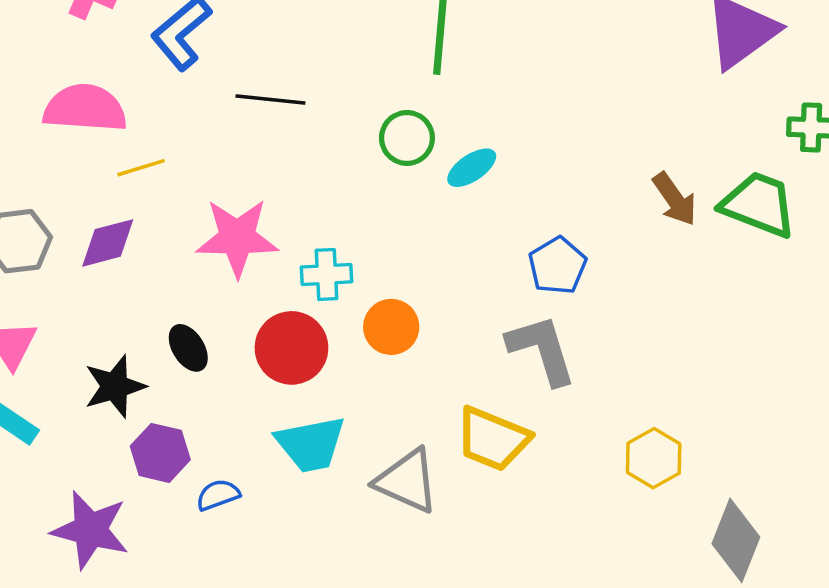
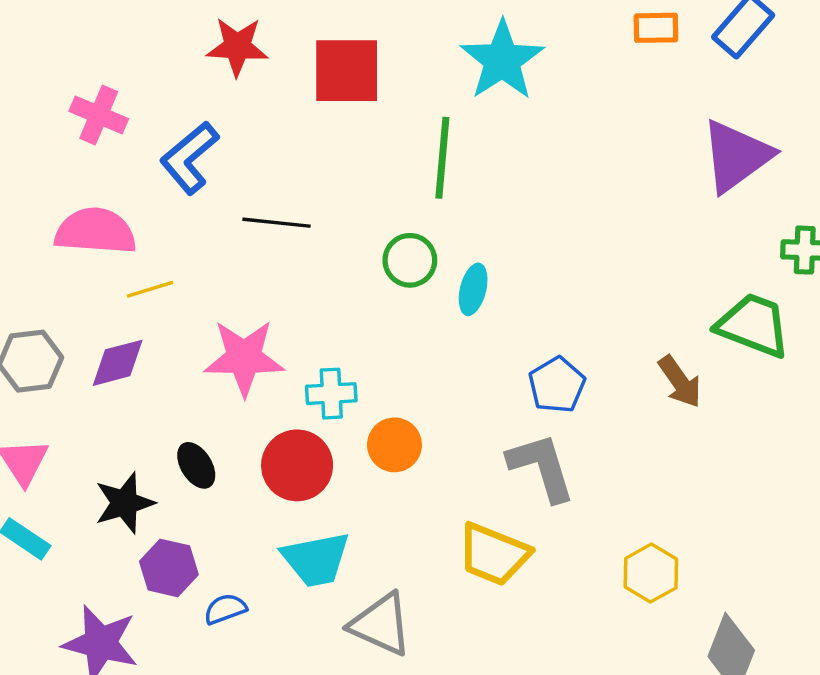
cyan ellipse: (472, 168) -> (473, 289), turned -42
brown arrow: (675, 199) -> (680, 382), moved
gray triangle: (407, 481) -> (381, 624), moved

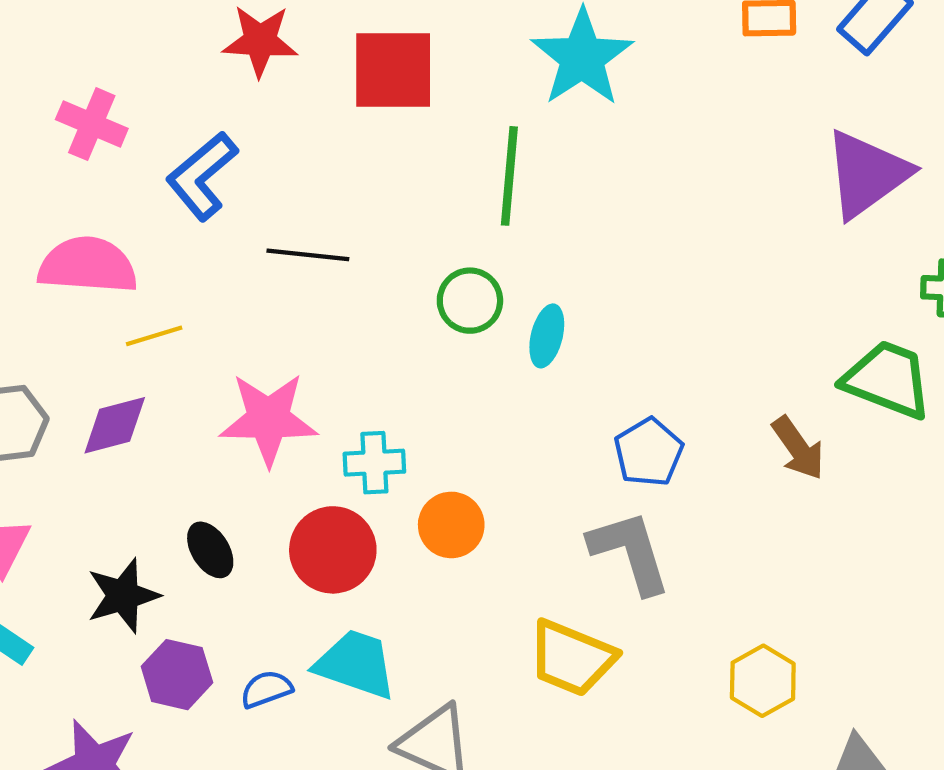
cyan trapezoid: (316, 559) -> (356, 664), turned -150
blue semicircle: (225, 609) -> (266, 689), moved

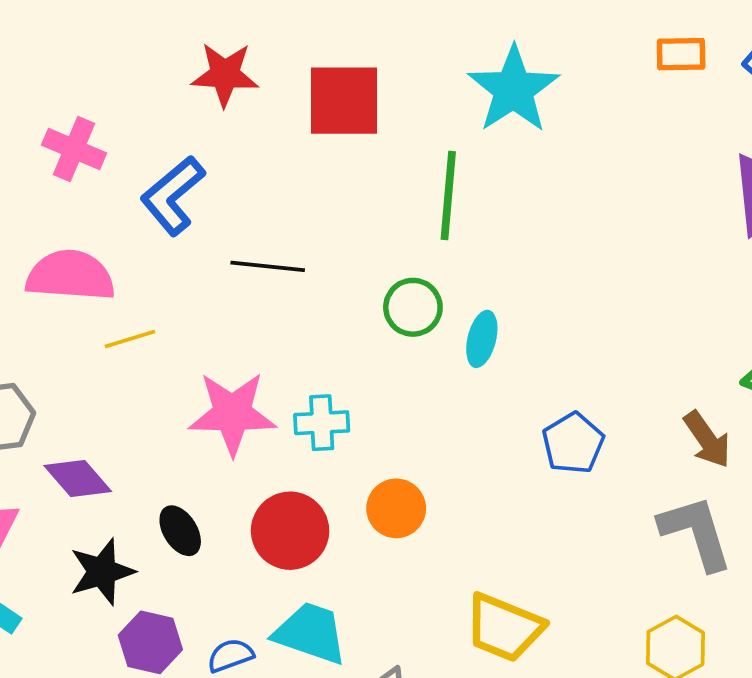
purple diamond: (115, 425) -> (78, 479), moved, turned 64
cyan cross: (374, 463) -> (322, 423), moved
gray L-shape: (630, 552) -> (696, 533), moved

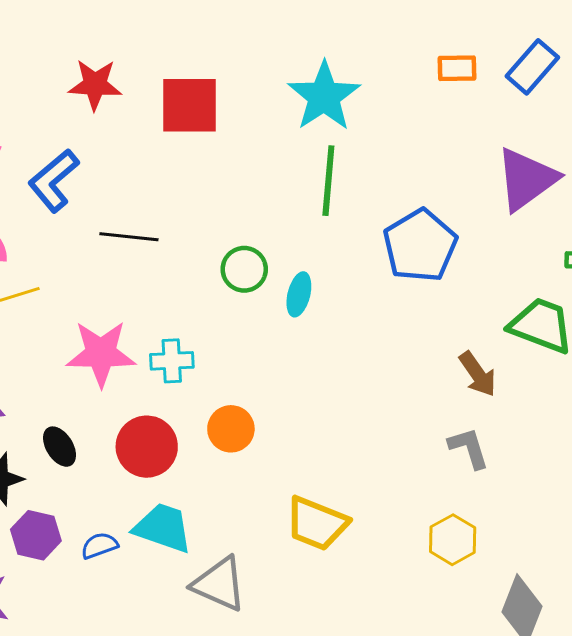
green line: (448, 196) -> (328, 181), moved
blue pentagon: (573, 443) -> (420, 246), moved, size x1.5
gray L-shape: (696, 533) -> (469, 448), size x0.7

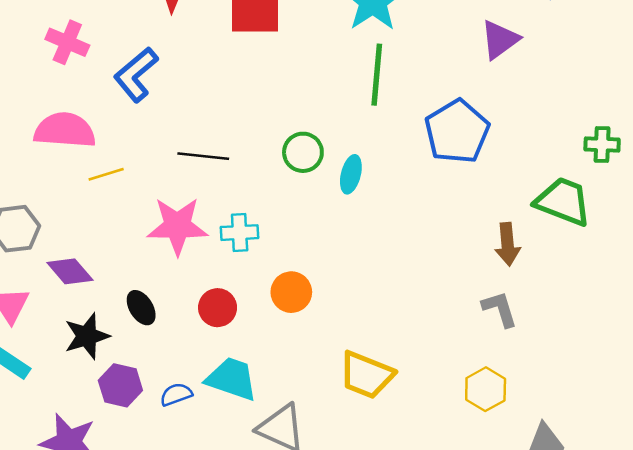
purple triangle: (526, 179) -> (500, 40), moved, size x0.7
black line: (129, 237) -> (203, 156), moved
brown arrow: (478, 374) -> (508, 244), turned 30
red circle: (147, 447) -> (218, 308), size x0.7

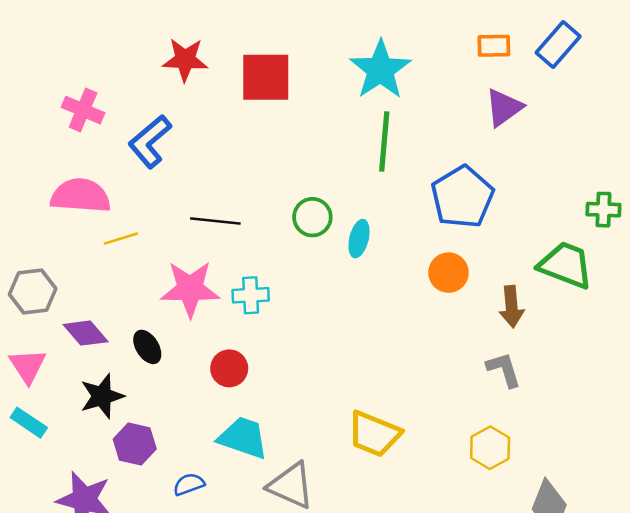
orange circle: (291, 292) -> (448, 273), moved
black ellipse: (141, 308) -> (147, 347), moved
blue semicircle: (176, 394) -> (189, 484), moved

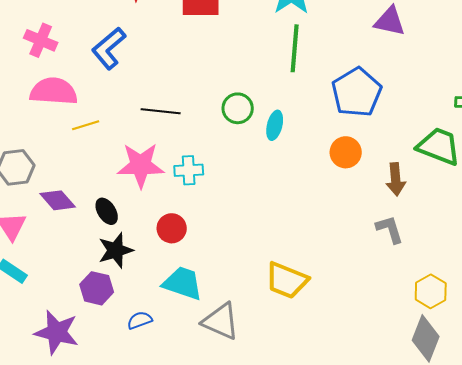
purple triangle: (504, 108) -> (390, 21), turned 48
pink cross: (83, 110) -> (41, 40), moved
black star: (102, 396) -> (116, 250), moved
yellow hexagon: (490, 448) -> (431, 291), moved

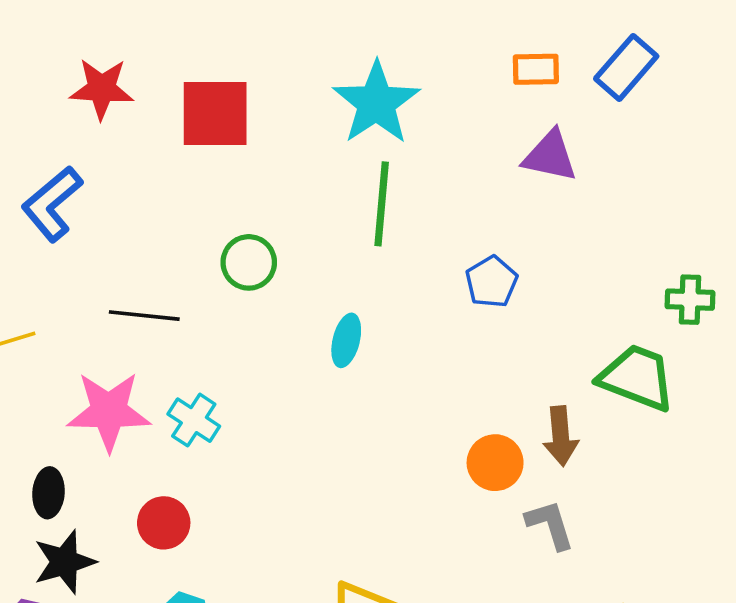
blue pentagon: (357, 92) -> (492, 282), size x0.6
green circle: (238, 108) -> (249, 262), moved
orange circle: (346, 152) -> (495, 463), moved
cyan cross: (189, 170) -> (194, 420), turned 36
black ellipse: (107, 211) -> (49, 493), turned 36

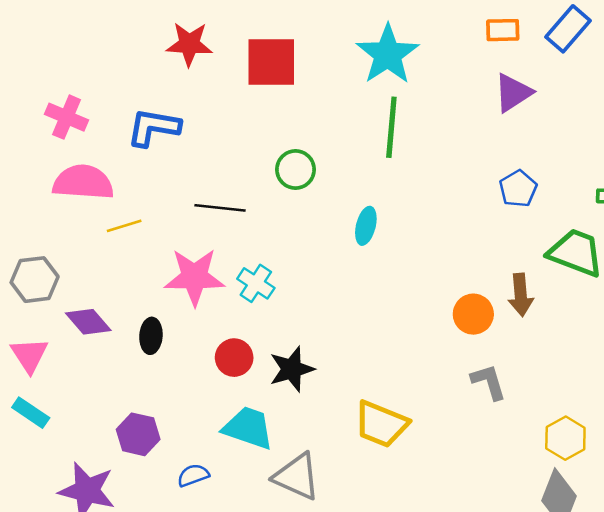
purple triangle: (550, 156) -> (513, 93), turned -45
blue L-shape: (52, 204) -> (154, 127), turned 50
blue pentagon: (492, 282) -> (518, 189), moved
gray L-shape: (550, 525) -> (489, 382), moved
black star: (64, 562) -> (292, 369), moved

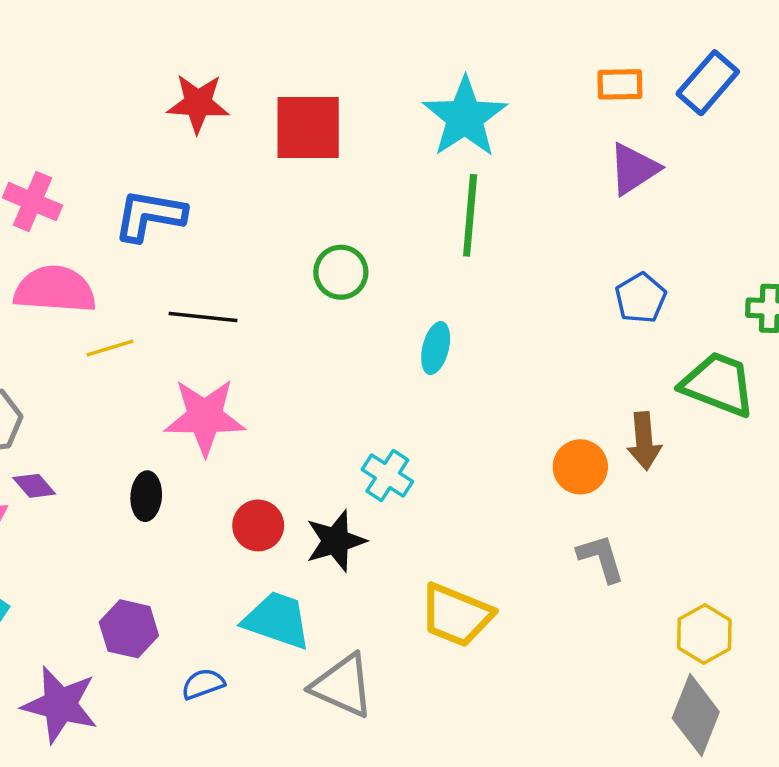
black line: (220, 208) -> (203, 317), moved
cyan cross: (256, 283) -> (387, 475), moved
purple diamond: (88, 322) -> (34, 486), moved, size x0.7

